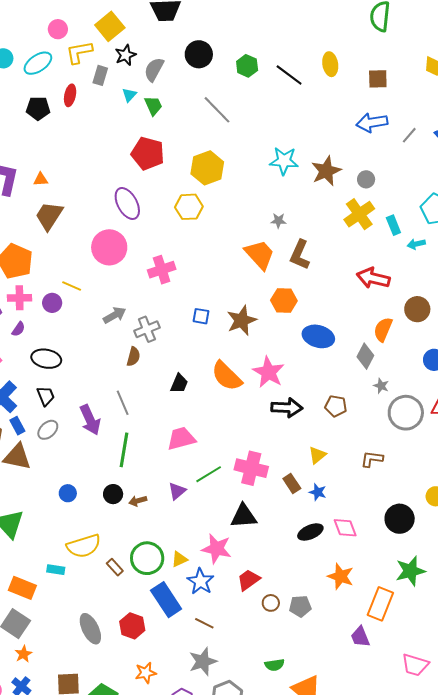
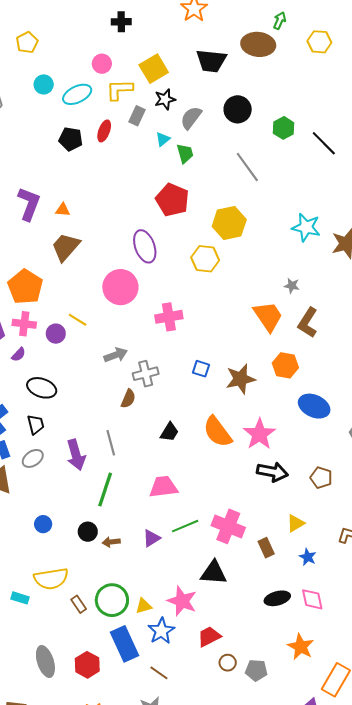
blue star: (318, 492) -> (308, 557), moved

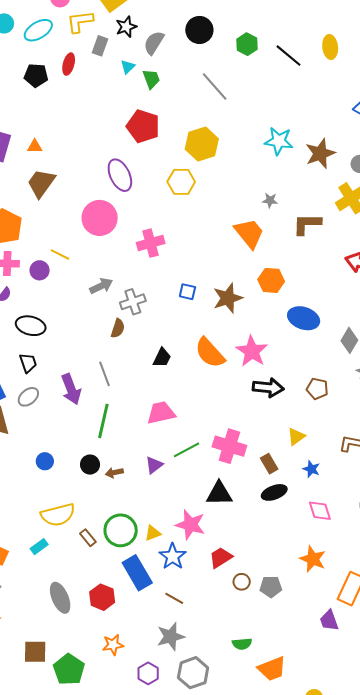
brown L-shape: (308, 323) -> (307, 224), moved, turned 64
cyan rectangle: (20, 598) -> (39, 547), moved, turned -48
black ellipse: (277, 598) -> (274, 492), moved

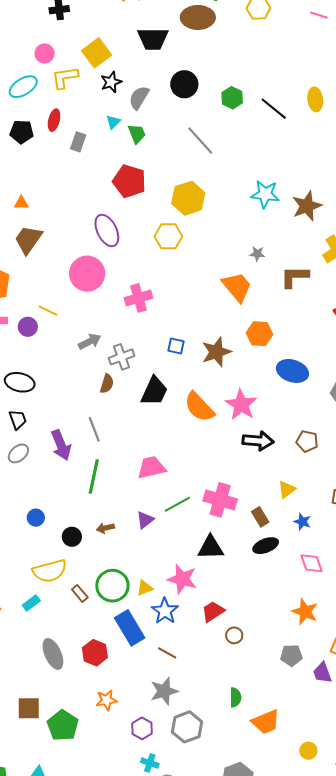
gray rectangle: (100, 46) -> (78, 142), moved
black trapezoid: (162, 358) -> (154, 391), moved, size x1.5
black circle: (90, 465) -> (72, 537), moved
gray pentagon: (271, 587) -> (291, 655), moved
green semicircle: (242, 644) -> (235, 697), turned -84

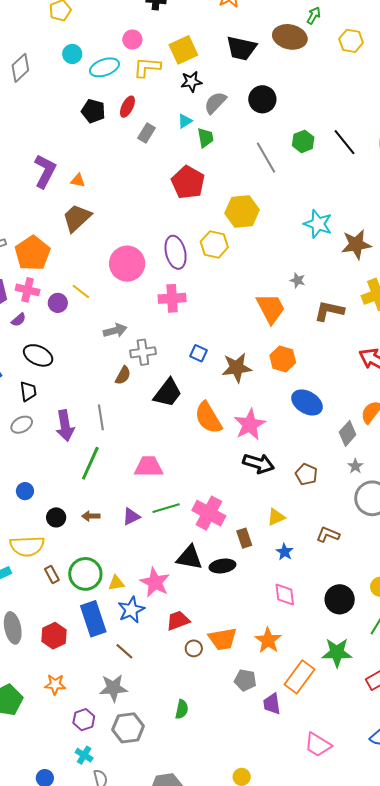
green hexagon: (232, 98) -> (303, 141), moved
purple ellipse: (107, 230) -> (176, 252), moved
black ellipse: (266, 546) -> (222, 566), moved
orange trapezoid: (266, 722) -> (223, 639), moved

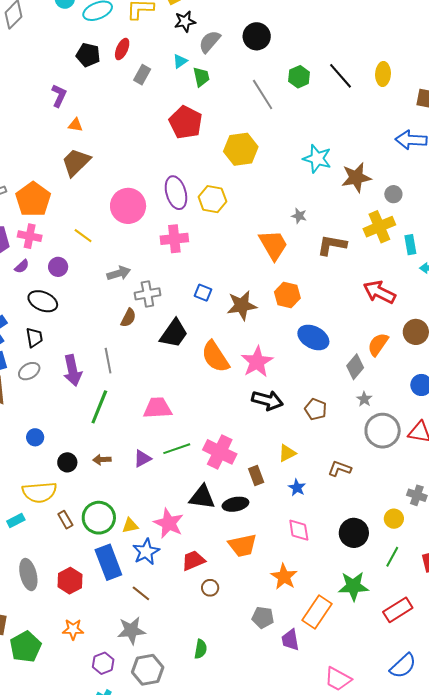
purple L-shape: (45, 171) -> (59, 96), moved, size x0.7
yellow hexagon: (214, 244) -> (212, 199), moved
purple circle: (58, 303) -> (58, 267), moved
orange trapezoid: (223, 639) -> (243, 545), moved

